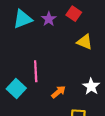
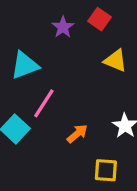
cyan triangle: (23, 19) -> (25, 65), moved
pink line: (36, 71) -> (44, 103), turned 36

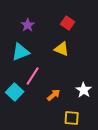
purple star: (63, 27) -> (28, 25), moved
yellow triangle: (115, 61) -> (62, 49), moved

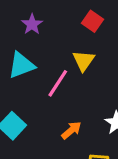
yellow triangle: (62, 49) -> (83, 61), turned 42
pink line: (33, 76) -> (58, 83), moved

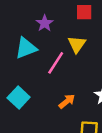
red square: (93, 21) -> (84, 12), turned -35
purple star: (32, 24) -> (45, 23), moved

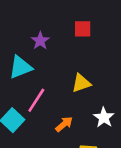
yellow triangle: (77, 44) -> (81, 83), moved, turned 36
pink line: (56, 63) -> (36, 100), moved

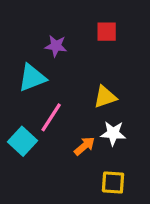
purple star: (40, 41) -> (56, 46), turned -30
white star: (104, 117) -> (113, 133), moved, turned -30

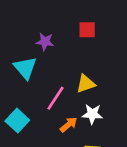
cyan triangle: (32, 78) -> (25, 68), turned -50
pink line: (51, 117) -> (55, 98), moved

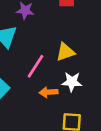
orange arrow: (69, 125) -> (48, 92), turned -144

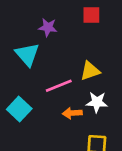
pink line: (36, 66) -> (59, 86), turned 35

